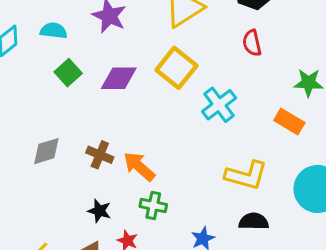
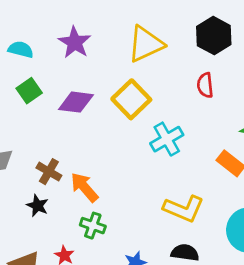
black star: (99, 211) -> (37, 206), moved

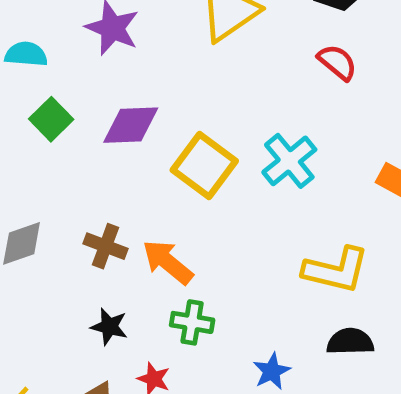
red semicircle: (205, 85) -> (337, 62), turned 145
yellow square: (131, 99) -> (204, 165), moved
black star: (37, 206) -> (109, 327), moved

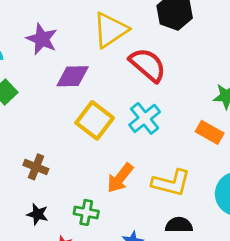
red semicircle: (337, 62) -> (148, 65), moved, size x1.6
purple diamond: (131, 125) -> (73, 76), moved
orange arrow: (168, 262) -> (120, 178), moved, turned -92

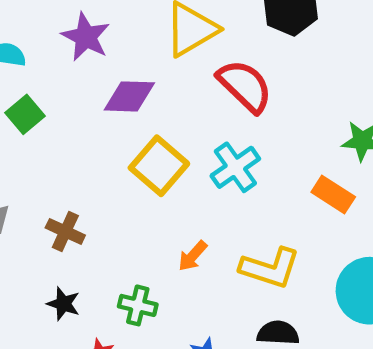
orange arrow: (120, 178) -> (193, 256), size x0.7

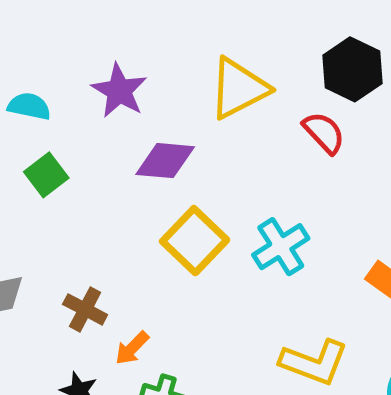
red semicircle: (245, 86) -> (324, 133), moved, size x0.7
orange arrow: (193, 256) -> (132, 348), moved

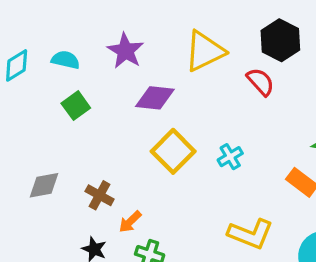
cyan cross: (281, 247) -> (230, 157), size x0.7

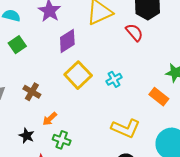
purple diamond: (155, 98) -> (67, 41), turned -40
brown cross: (100, 195) -> (32, 92), moved

